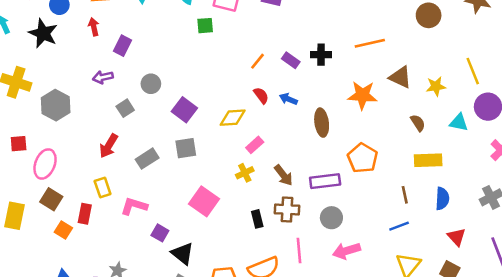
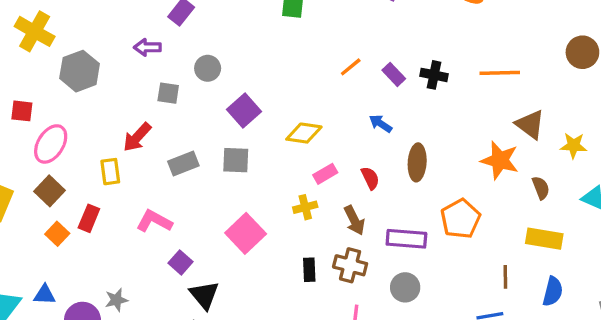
red semicircle: (261, 95) -> (370, 178), moved
orange star: (362, 95) -> (500, 160), moved
gray square: (125, 108) -> (168, 93), turned 30
yellow rectangle: (103, 187) -> (110, 172), moved

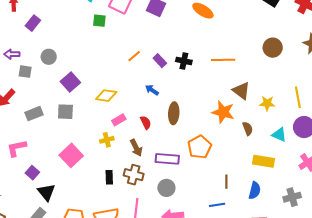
purple arrow: (147, 47) -> (12, 54), moved
pink L-shape: (154, 221) -> (17, 148), turned -40
yellow rectangle: (544, 239) -> (264, 161), moved

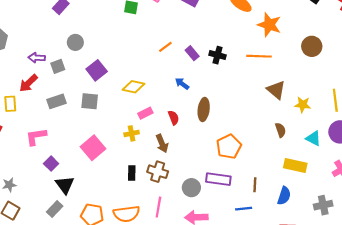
purple arrow: (12, 54) -> (37, 58), moved
gray square: (25, 72) -> (58, 66), moved, turned -32
orange star: (223, 112) -> (269, 25), moved
purple rectangle: (167, 159) -> (218, 179), moved

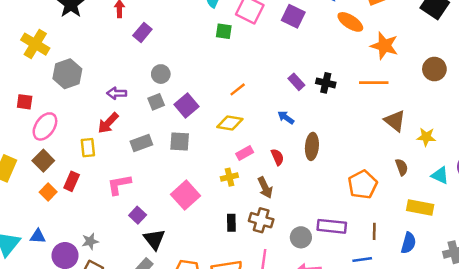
orange line: (165, 47) -> (238, 89), moved
gray square: (58, 66) -> (156, 102), moved
orange pentagon: (229, 147) -> (363, 185), moved

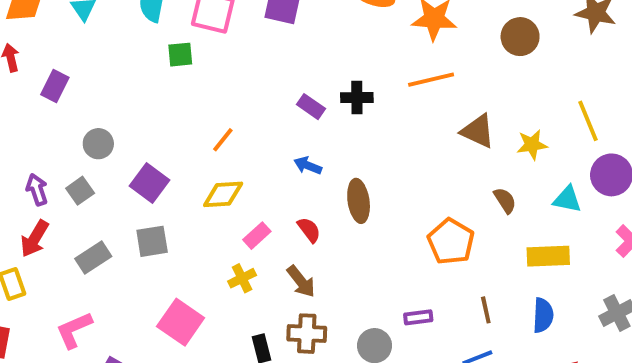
purple arrow: (117, 93) -> (37, 190), turned 84
gray square: (156, 102) -> (80, 191), moved
purple rectangle: (332, 226) -> (418, 317), size x0.6

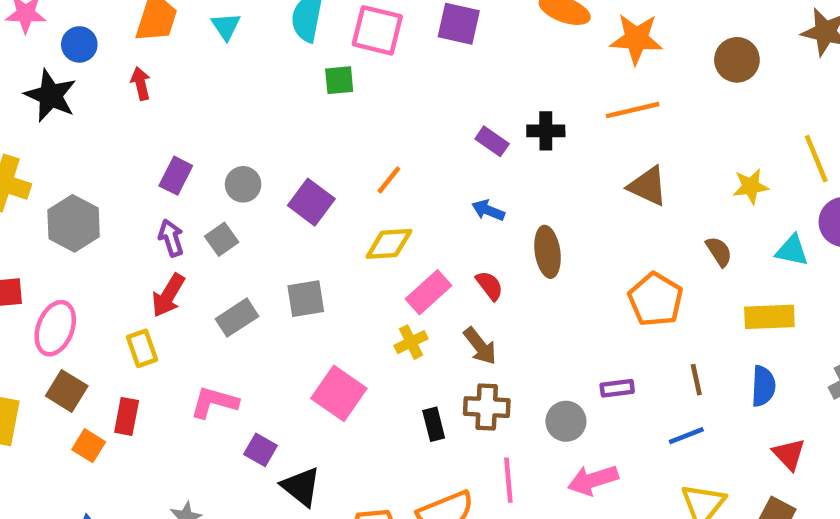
purple rectangle: (55, 86) -> (176, 176), moved
brown triangle: (478, 131) -> (648, 186), moved
purple square: (150, 183) -> (311, 202), moved
pink rectangle: (257, 236) -> (428, 292), size x1.4
pink L-shape: (74, 330) -> (214, 402), turned 39

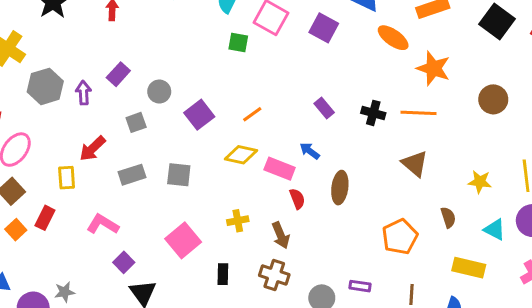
black cross: (546, 131) -> (373, 113), moved
purple arrow: (171, 238) -> (84, 93), moved
pink rectangle: (428, 292) -> (280, 169), moved, turned 48
black rectangle: (434, 424) -> (223, 274), moved

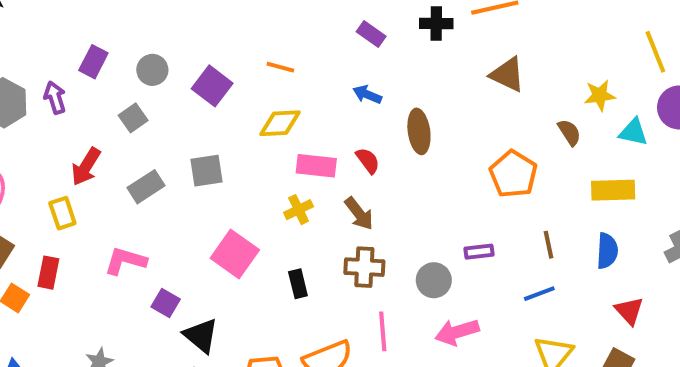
orange line: (252, 114) -> (280, 67), turned 66
pink rectangle: (280, 169) -> (316, 166), moved
yellow star: (480, 182) -> (600, 95), moved

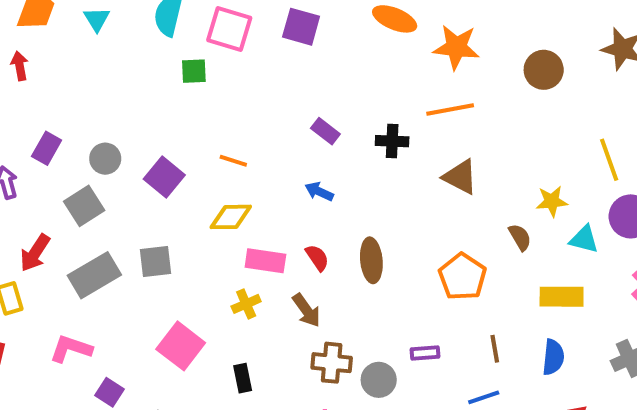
black cross: (436, 24) -> (392, 141), moved
gray square: (133, 118) -> (84, 206), size x1.4
brown ellipse: (419, 131) -> (371, 260), moved
gray rectangle: (146, 187) -> (94, 275), size x1.4
brown cross: (364, 267) -> (332, 363), moved

